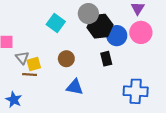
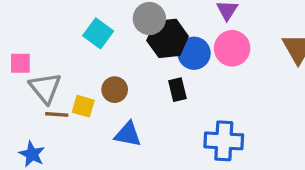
gray triangle: (22, 58) -> (45, 88), size x1.5
yellow square: (34, 64) -> (83, 106), moved, turned 32

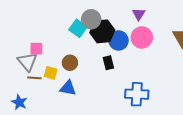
cyan square: (98, 33) -> (78, 28), moved
pink square: (20, 63) -> (36, 49), moved
blue triangle: (128, 134) -> (68, 88), moved

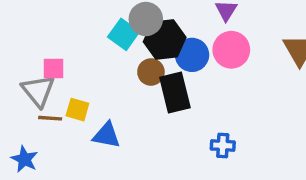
brown circle: (70, 63) -> (151, 72), moved
black rectangle: (108, 63) -> (175, 92), size x1.6
blue cross: (137, 94) -> (223, 145), size x0.6

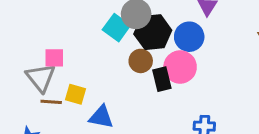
pink circle: (231, 50) -> (180, 67), moved
blue circle: (192, 55) -> (189, 37), moved
black rectangle: (175, 92) -> (162, 79), size x0.7

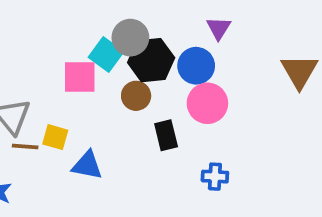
pink square: (54, 58) -> (80, 77), moved, size x1.4
pink circle: (180, 67) -> (207, 103), moved
black rectangle: (162, 79) -> (166, 135), moved

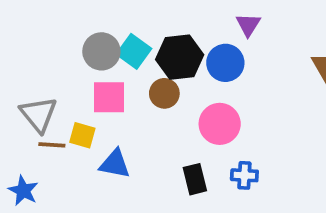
gray circle: (130, 38) -> (101, 51), moved
pink square: (80, 77) -> (109, 97), moved
pink circle: (207, 103) -> (220, 124), moved
black rectangle: (166, 135) -> (195, 179), moved

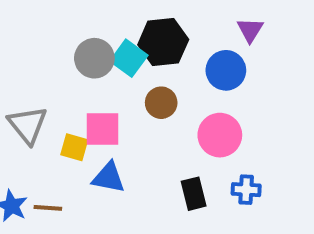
black hexagon: (180, 57) -> (163, 42), moved
pink square: (109, 97) -> (102, 129), moved
brown line: (52, 145) -> (48, 208), moved

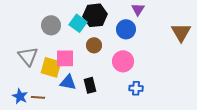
gray circle: (94, 58) -> (51, 25), moved
yellow square: (74, 147) -> (51, 67), size x1.5
black rectangle: (194, 194) -> (90, 85), moved

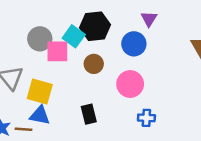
pink square: (65, 58) -> (57, 51), moved
blue triangle: (68, 82) -> (40, 115), moved

